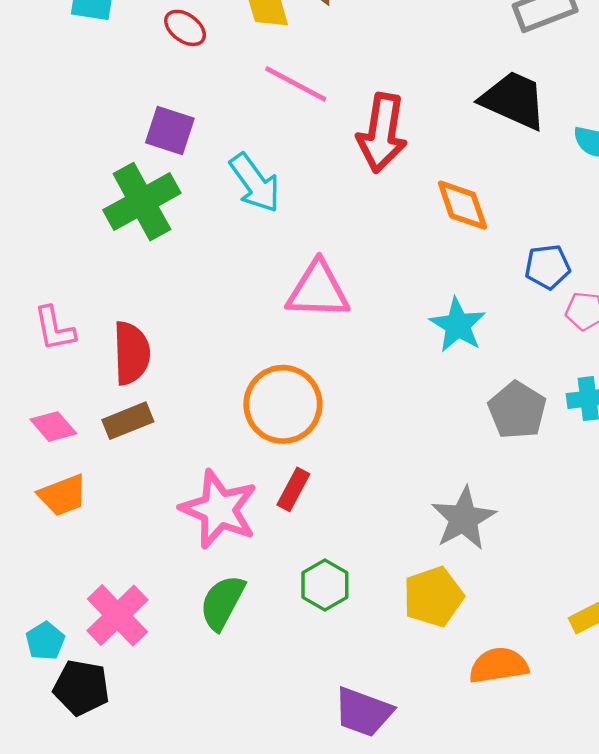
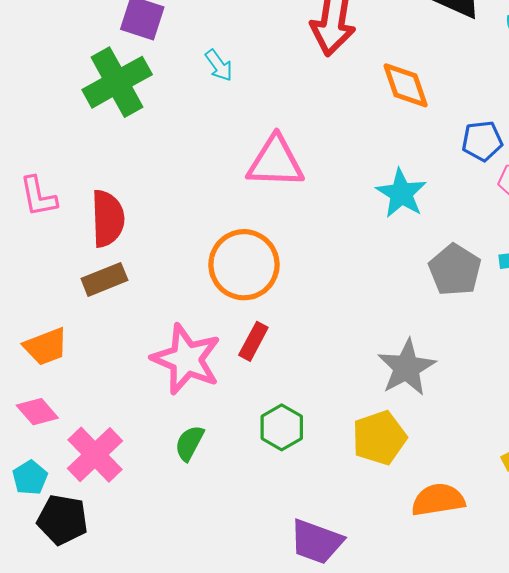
cyan arrow: (255, 183) -> (219, 65), size x0.6
pink diamond: (53, 426) -> (37, 412), moved
green semicircle: (222, 602) -> (189, 443), size x0.7

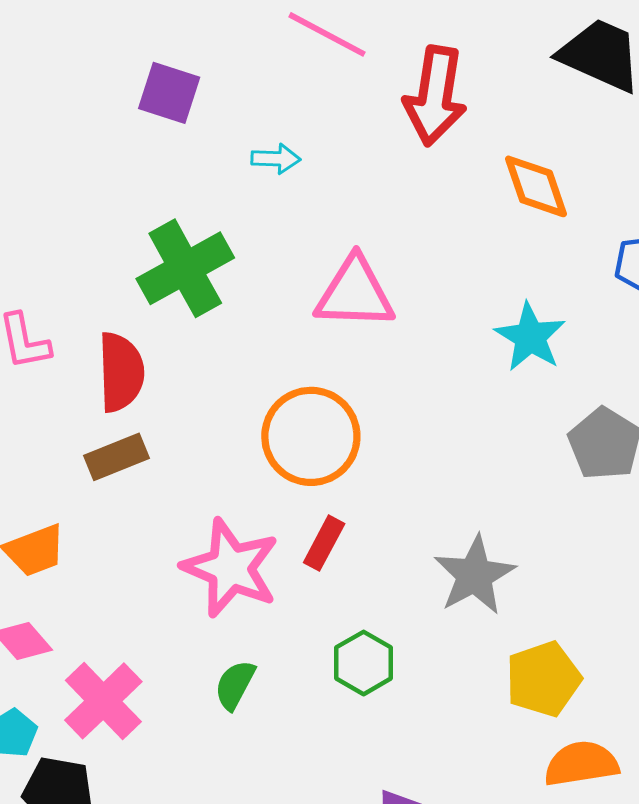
cyan arrow: (219, 65) -> (276, 159), turned -52
green cross: (117, 82) -> (185, 268), moved
gray star: (407, 368) -> (475, 575), moved
yellow pentagon: (379, 438) -> (543, 679), moved

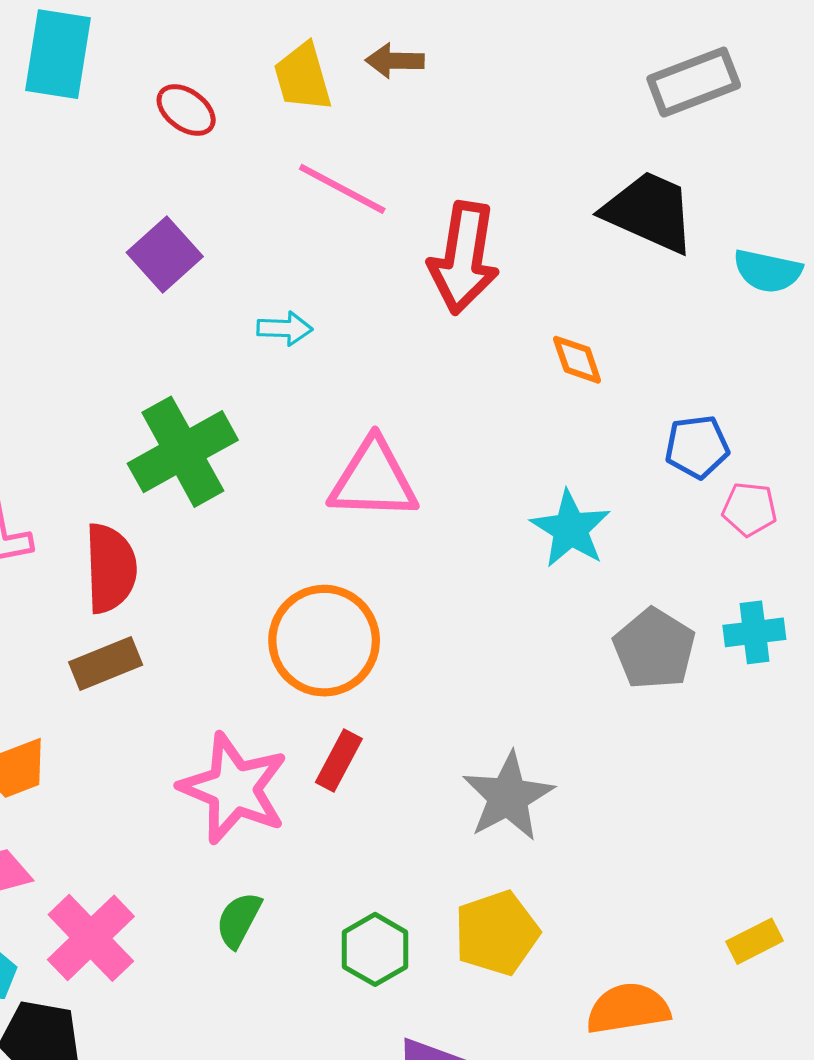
purple square: (169, 93) -> (165, 255), turned 30
orange diamond: (536, 186) -> (577, 360), size x0.7
green hexagon: (364, 663) -> (375, 949), moved
yellow pentagon: (543, 679) -> (497, 933), moved

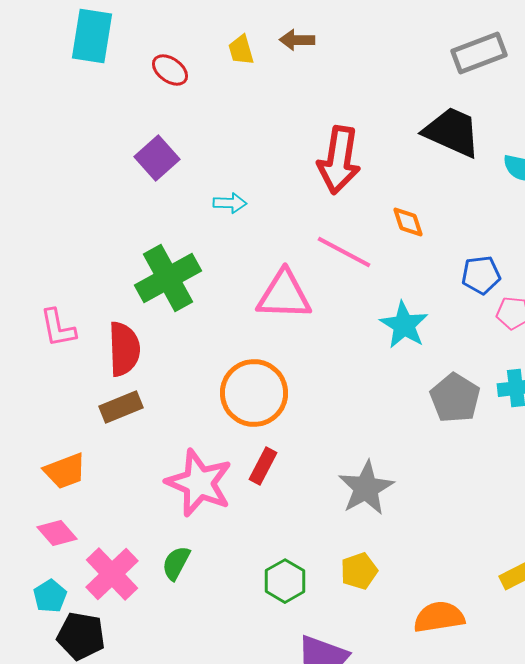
yellow trapezoid: (303, 77) -> (241, 50), size x0.7
pink line: (342, 189) -> (344, 252), moved
green semicircle: (239, 920) -> (176, 563), moved
yellow pentagon: (497, 933) -> (359, 571), size x0.7

